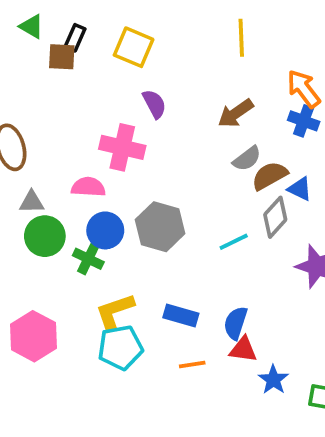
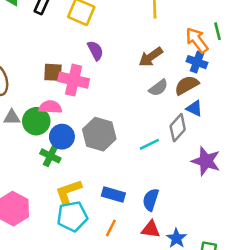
brown square: (62, 57) -> (53, 72), moved
brown semicircle: (270, 176) -> (187, 85), moved
green circle: (45, 236) -> (36, 121), moved
red triangle: (243, 349) -> (151, 229), moved
orange line: (192, 365) -> (111, 228), moved, turned -54

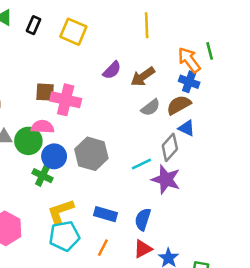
purple semicircle: (95, 50) -> (112, 70), moved, turned 72
purple star: (206, 161) -> (166, 179), moved
red triangle: (151, 229) -> (143, 249), turned -36

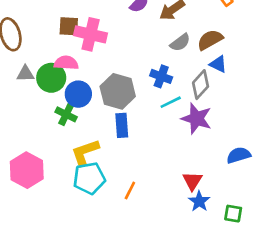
blue cross: (189, 82) -> (161, 76), moved
blue rectangle: (106, 214) -> (122, 125), moved, turned 70
blue semicircle: (143, 219) -> (239, 155), moved, turned 55
red triangle: (143, 249) -> (192, 181), moved, turned -30

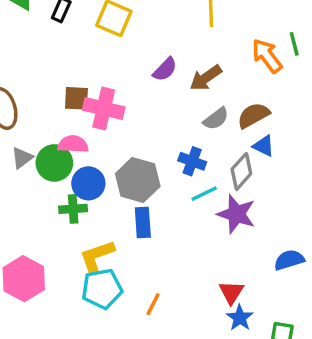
gray triangle: (25, 74) -> (22, 158), turned -36
green cross: (66, 114) -> (73, 209), turned -30

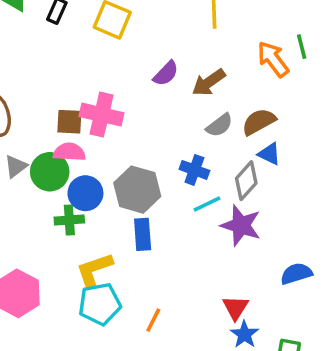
brown square: (76, 98) -> (69, 122), moved

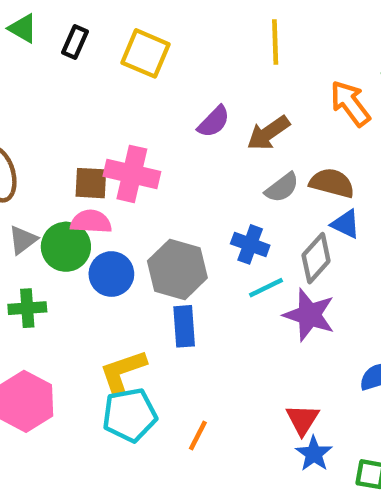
brown semicircle: (259, 122) -> (332, 183), turned 44
green cross: (69, 220) -> (27, 308), moved

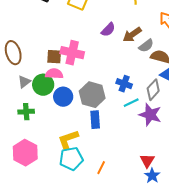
gray semicircle: (282, 188) -> (146, 46), moved

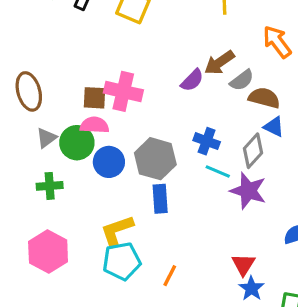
purple semicircle: (108, 30) -> (192, 80), moved
cyan line: (131, 103) -> (218, 172), turned 49

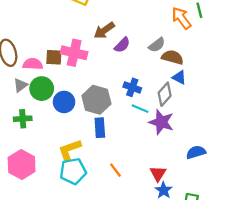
brown arrow: (219, 63) -> (104, 30), moved
pink semicircle: (94, 125) -> (33, 64), moved
orange line: (170, 276) -> (115, 170), moved, turned -64

